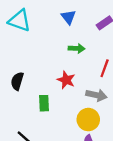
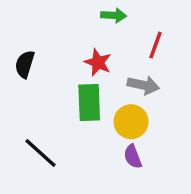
green rectangle: (44, 103) -> (89, 103), moved, size x1.5

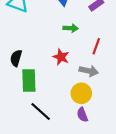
green rectangle: (89, 103) -> (29, 80), moved
black line: (40, 153) -> (41, 111), moved

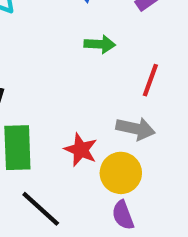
red star: (61, 57) -> (81, 150), moved

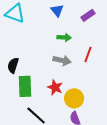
gray arrow: (136, 129) -> (62, 60), moved

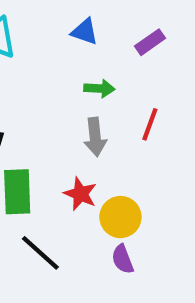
blue triangle: (57, 10) -> (85, 32), turned -32
gray arrow: (62, 60) -> (95, 137), turned 72

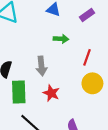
gray arrow: (95, 137) -> (41, 66), moved
yellow circle: (120, 217) -> (92, 83), moved

